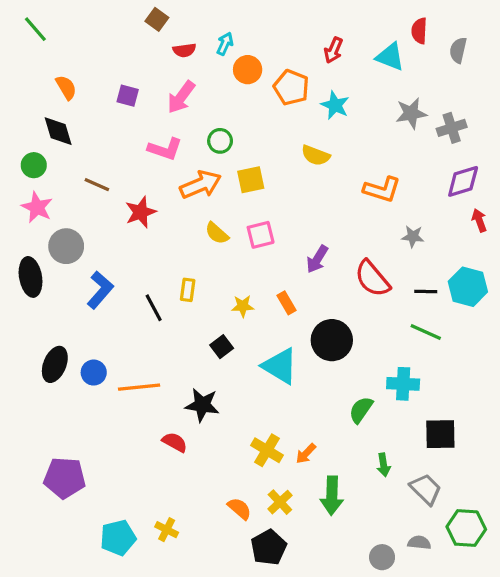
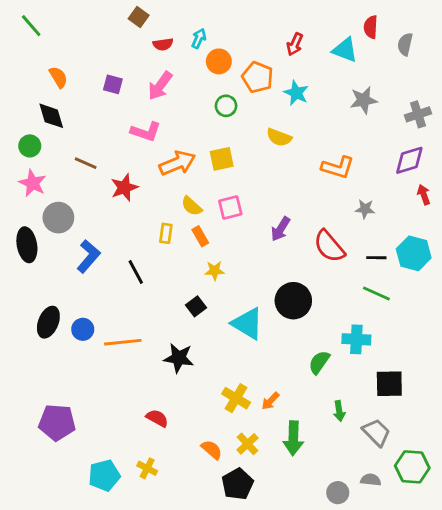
gray cross: (452, 128) -> (418, 114), moved
green circle: (220, 141) -> (226, 106), moved
yellow rectangle: (188, 290) -> (166, 233), moved
orange rectangle: (286, 303) -> (200, 236), moved
red semicircle: (175, 442) -> (157, 418), moved

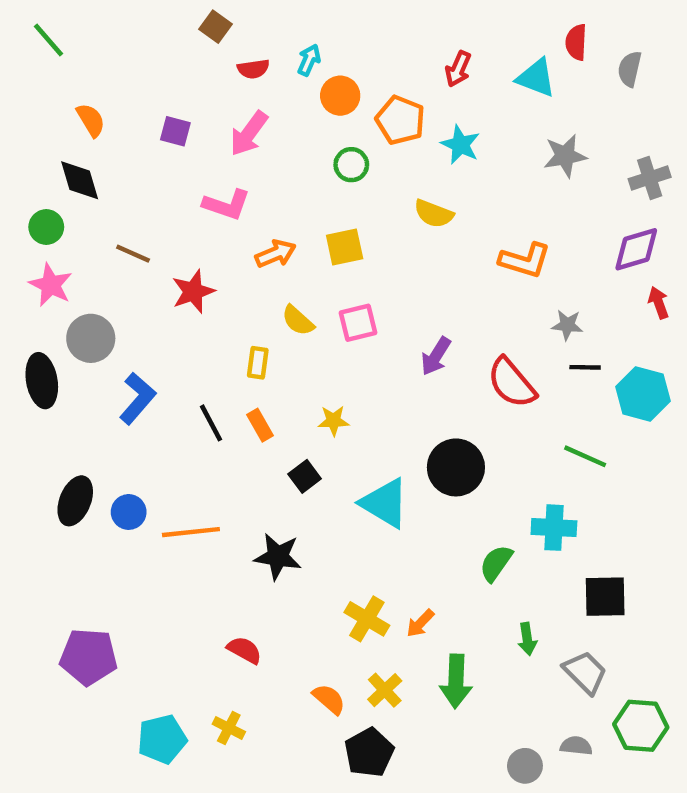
orange arrow: (177, 163) -> (276, 254), size x0.7
orange rectangle: (200, 236) -> (260, 425), moved
black line: (376, 258) -> (585, 367), moved

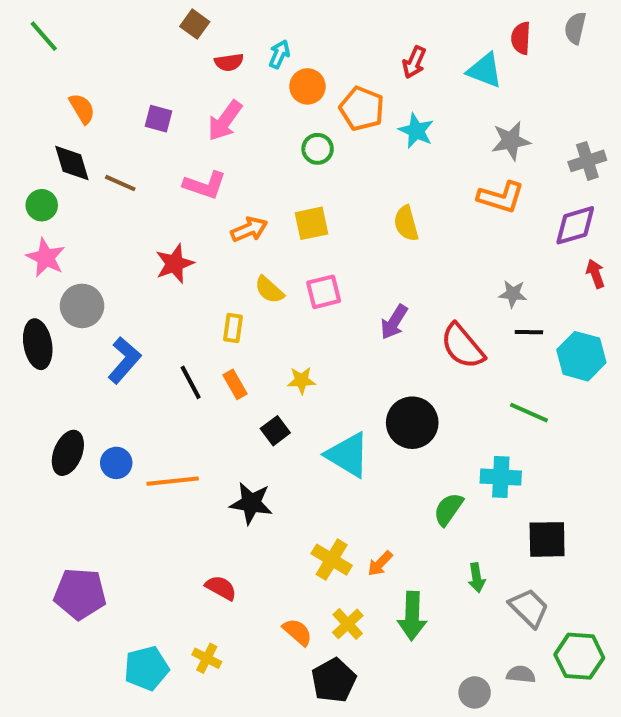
gray semicircle: (630, 69) -> (575, 28), moved
yellow semicircle: (434, 214) -> (406, 223), moved, turned 54
brown line: (133, 254) -> (120, 183), moved
orange L-shape: (525, 260) -> (501, 197), moved

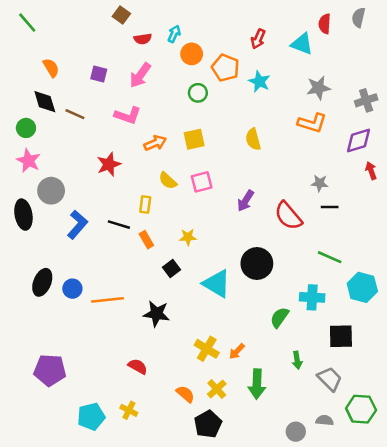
cyan hexagon: (581, 356) -> (362, 287), moved
black line: (191, 382) -> (119, 225), moved, turned -45

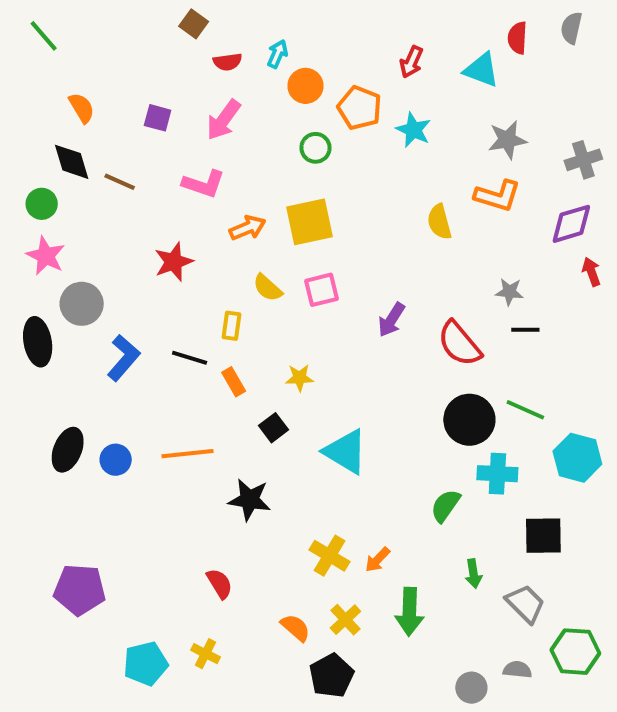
yellow square: (194, 139) -> (309, 222), size x1.4
yellow semicircle: (253, 139) -> (439, 222), moved
black circle: (257, 263) -> (469, 420), moved
orange line: (108, 300) -> (188, 454), moved
red semicircle: (138, 366) -> (220, 584), turned 30

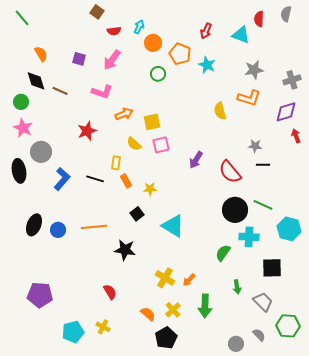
yellow square: (309, 222) -> (152, 122), moved, size x0.7
orange rectangle: (234, 382) -> (126, 181), moved
gray semicircle: (517, 670) -> (259, 335), turned 40

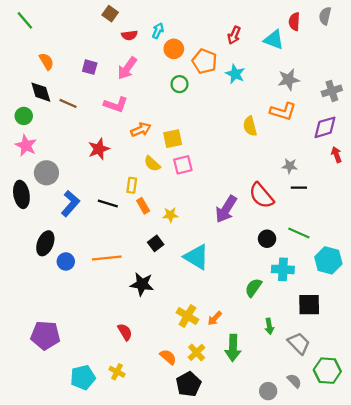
purple arrow: (196, 160) -> (226, 209), moved, size x1.4
black circle: (235, 210) -> (267, 239), size x0.6
black ellipse: (34, 225) -> (45, 243), moved

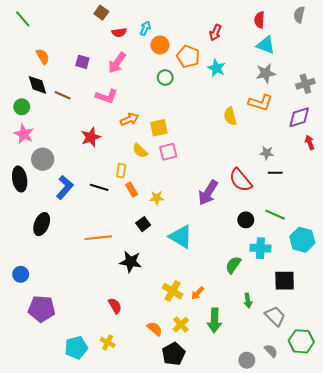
red semicircle: (294, 22) -> (259, 20), moved
cyan triangle: (274, 40) -> (266, 45), moved
blue circle: (66, 261) -> (21, 274), moved

